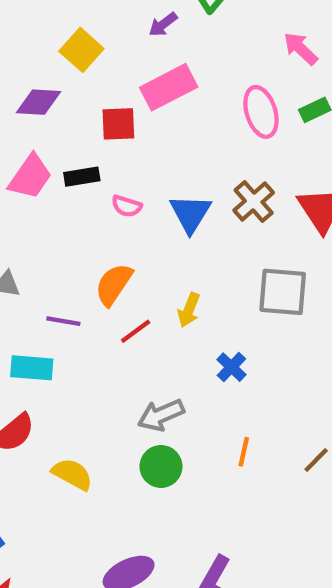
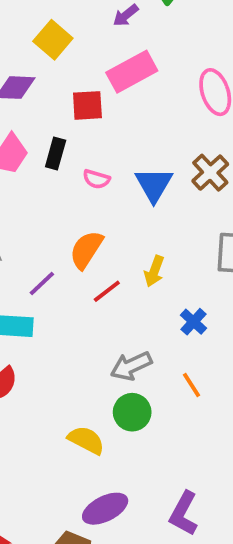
black rectangle: (82, 177) -> (56, 153), turned -64
purple line: (63, 321) -> (42, 284), turned -52
orange line: (244, 452) -> (192, 385), moved, turned -44
yellow semicircle: (72, 474) -> (86, 440), moved

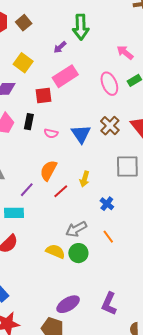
yellow semicircle: (86, 440) -> (55, 251), moved

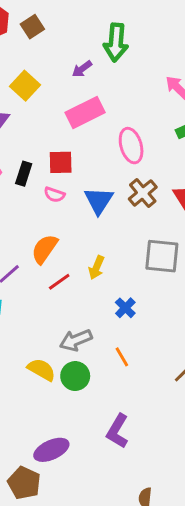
pink ellipse: (109, 84) -> (131, 146), moved
red square: (44, 95) -> (61, 162), moved
purple L-shape: (109, 304) -> (117, 431), moved

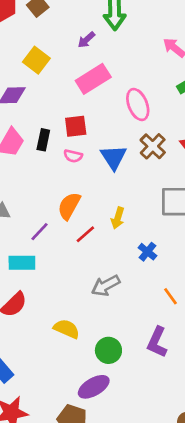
orange line: (122, 357) -> (171, 296), moved
yellow semicircle: (41, 370) -> (67, 329), moved
green circle: (75, 376) -> (108, 350), moved
purple L-shape: (117, 431) -> (157, 342), moved

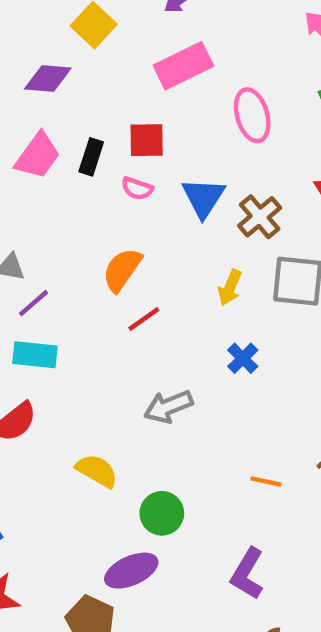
brown cross: (153, 146) -> (260, 217), moved
yellow arrow: (118, 218) -> (230, 288), moved
purple line: (39, 232) -> (34, 303), moved
orange line: (171, 296) -> (266, 482), moved, turned -48
purple L-shape: (157, 342) -> (247, 574), moved

